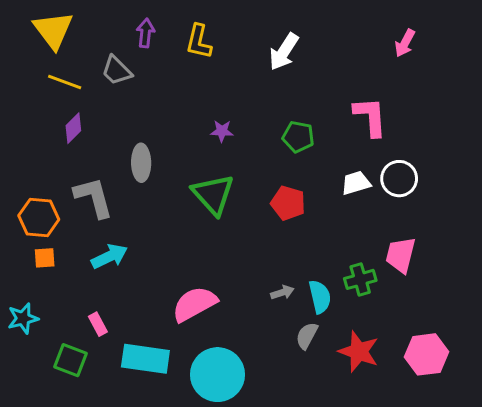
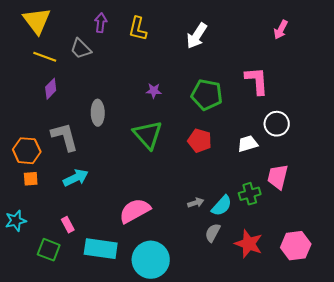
green pentagon: (298, 137) -> (207, 95), size x1.4
white trapezoid: (356, 183) -> (248, 144), moved
cyan semicircle: (320, 297) -> (222, 206), turned 55

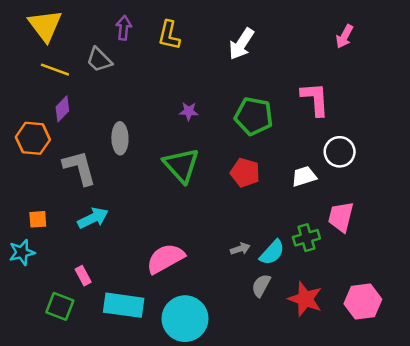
orange hexagon: (27, 151) -> (33, 138), moved
cyan star: (16, 221) -> (22, 252), moved

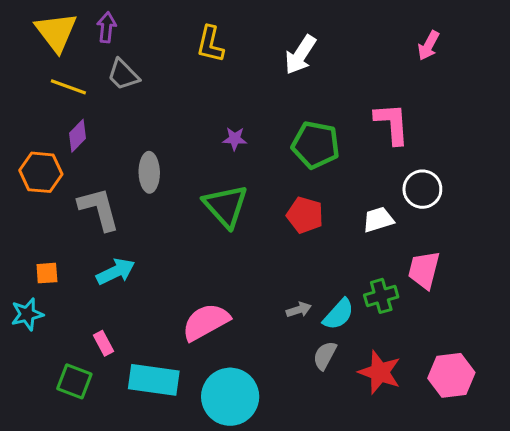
purple arrow: (124, 28) -> (106, 27), moved

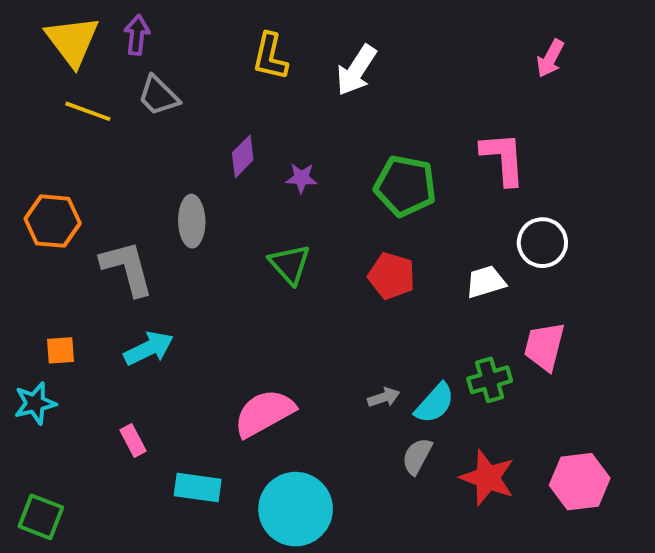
white arrow: (300, 55) -> (356, 70), moved
purple diamond: (77, 136) -> (243, 156), moved
green triangle: (226, 206) -> (290, 264), size x0.7
cyan rectangle: (154, 380) -> (198, 488), size x0.7
green square: (74, 381) -> (41, 517), moved

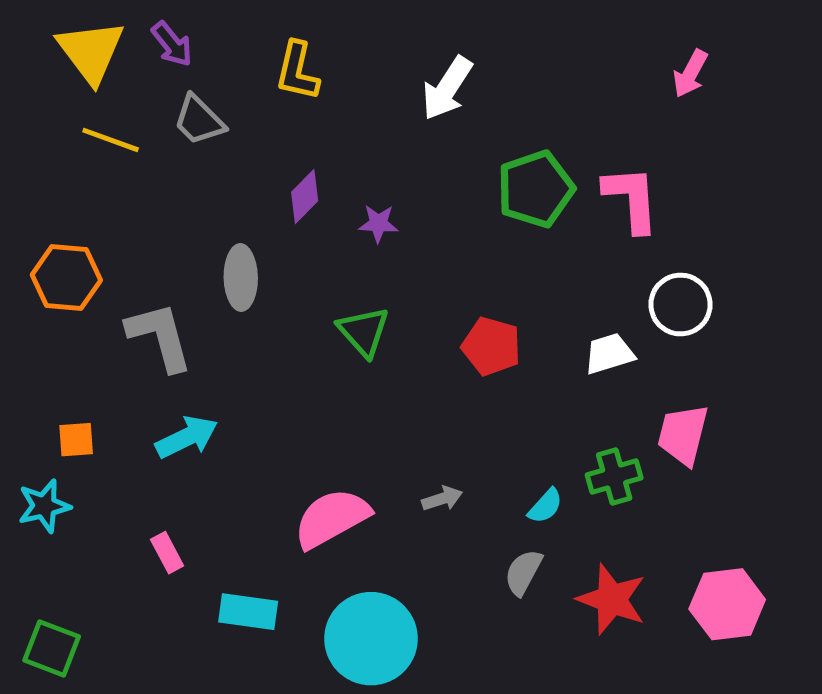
purple arrow: (137, 35) -> (172, 44), turned 135
yellow L-shape: (270, 57) -> (297, 71), moved
green pentagon: (405, 186) -> (536, 189), moved, turned -30
gray arrow: (384, 397) -> (442, 499), moved
cyan semicircle: (435, 403) -> (545, 506), size x0.7

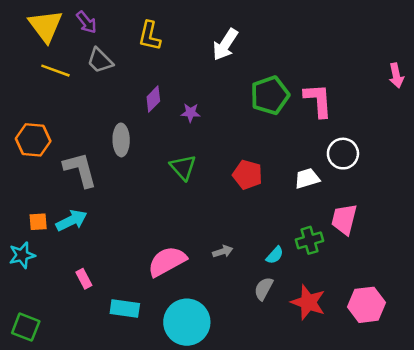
pink arrow: (690, 74) -> (396, 75), moved, turned -40
cyan arrow: (187, 437) -> (72, 220), moved

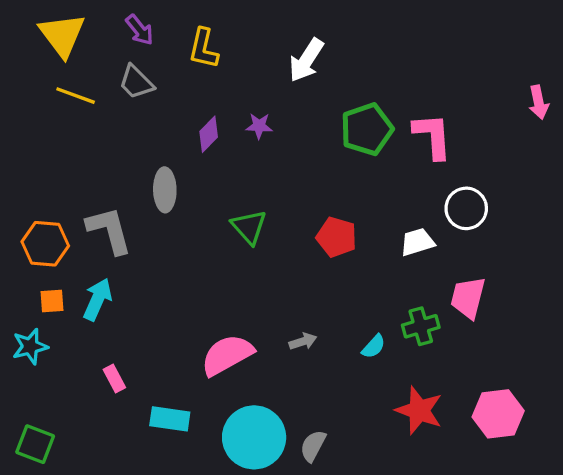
purple arrow: (86, 22) -> (140, 30), moved
purple star: (191, 113) -> (259, 126), moved
orange hexagon: (33, 140) -> (45, 244), moved
cyan arrow: (72, 220) -> (97, 299), turned -40
gray semicircle: (264, 289) -> (313, 446), moved

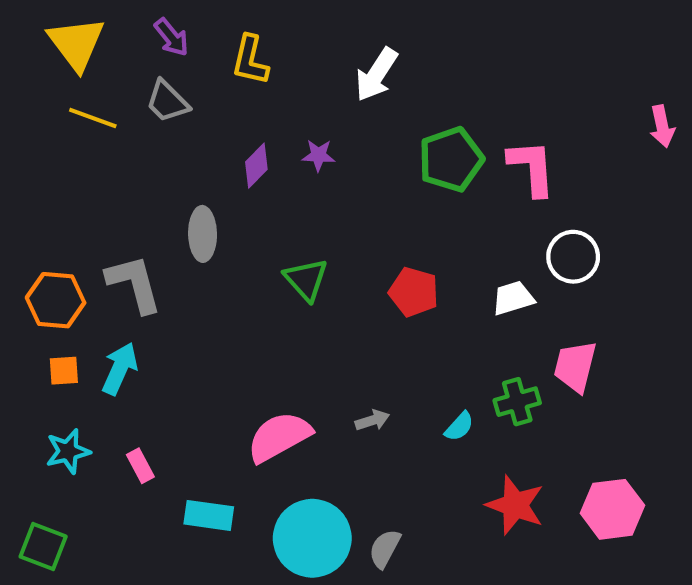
cyan star: (30, 346) -> (68, 451), moved

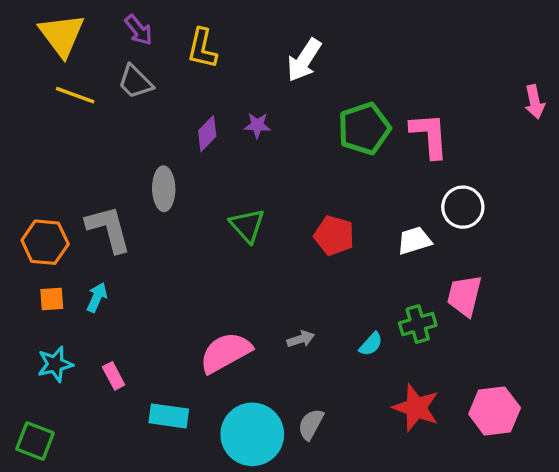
cyan arrow: (120, 368) -> (97, 297), size x0.7
gray semicircle: (385, 549) -> (311, 424), moved

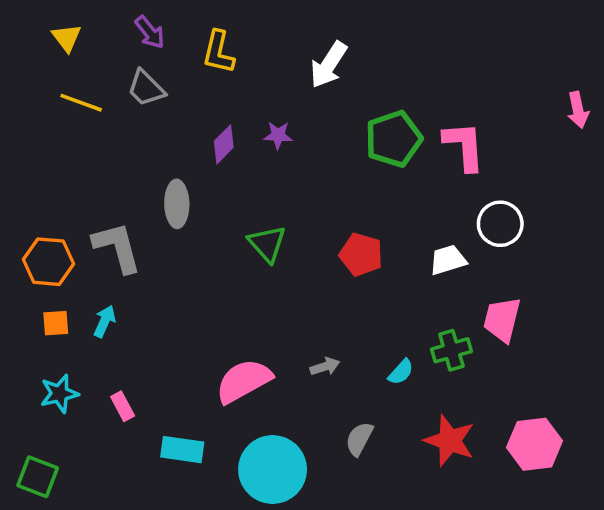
yellow triangle: (62, 35) -> (67, 38), size x0.6
gray semicircle: (311, 424) -> (359, 439), moved

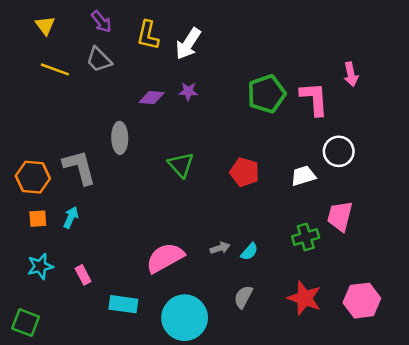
white arrow: (329, 65) -> (188, 44), moved
pink arrow: (578, 110) -> (351, 74), moved
purple diamond: (224, 144) -> (152, 98), turned 50
cyan semicircle: (401, 372) -> (249, 252), moved

